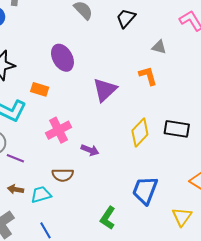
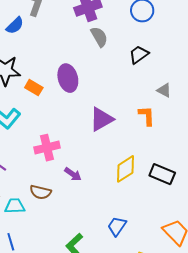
orange rectangle: (40, 89) -> (34, 88), moved
blue trapezoid: (145, 190) -> (117, 226), size x0.7

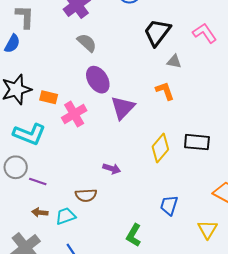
gray semicircle: (99, 37) -> (87, 43), moved
black trapezoid: (139, 55) -> (157, 32), moved, size x1.4
purple ellipse: (68, 78) -> (98, 80), moved
pink cross: (47, 148) -> (74, 114), moved

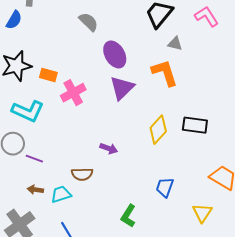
purple ellipse: (98, 80) -> (115, 54), moved
orange L-shape: (165, 91) -> (165, 73), size x1.4

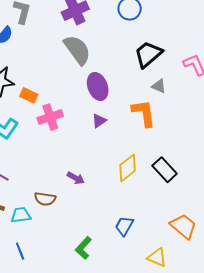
gray semicircle: (89, 22) -> (77, 50), size x1.5
purple triangle: (122, 88) -> (99, 121), size x0.6
black rectangle: (195, 125) -> (165, 170), turned 30
yellow triangle: (202, 213) -> (157, 257), turned -50

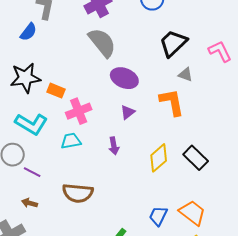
purple ellipse: (98, 86) -> (124, 78), turned -44
purple arrow: (76, 178) -> (114, 146), moved, turned 54
brown semicircle: (45, 199) -> (78, 193), size x1.4
cyan trapezoid: (21, 215) -> (71, 141), moved
orange trapezoid: (183, 226) -> (192, 213), moved

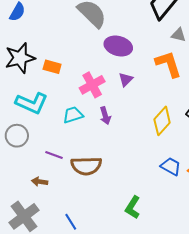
pink cross: (79, 111) -> (92, 85), moved
purple arrow: (114, 146) -> (105, 116), moved
purple line: (32, 172) -> (54, 155), moved
blue trapezoid: (158, 216) -> (171, 166), moved, turned 100

